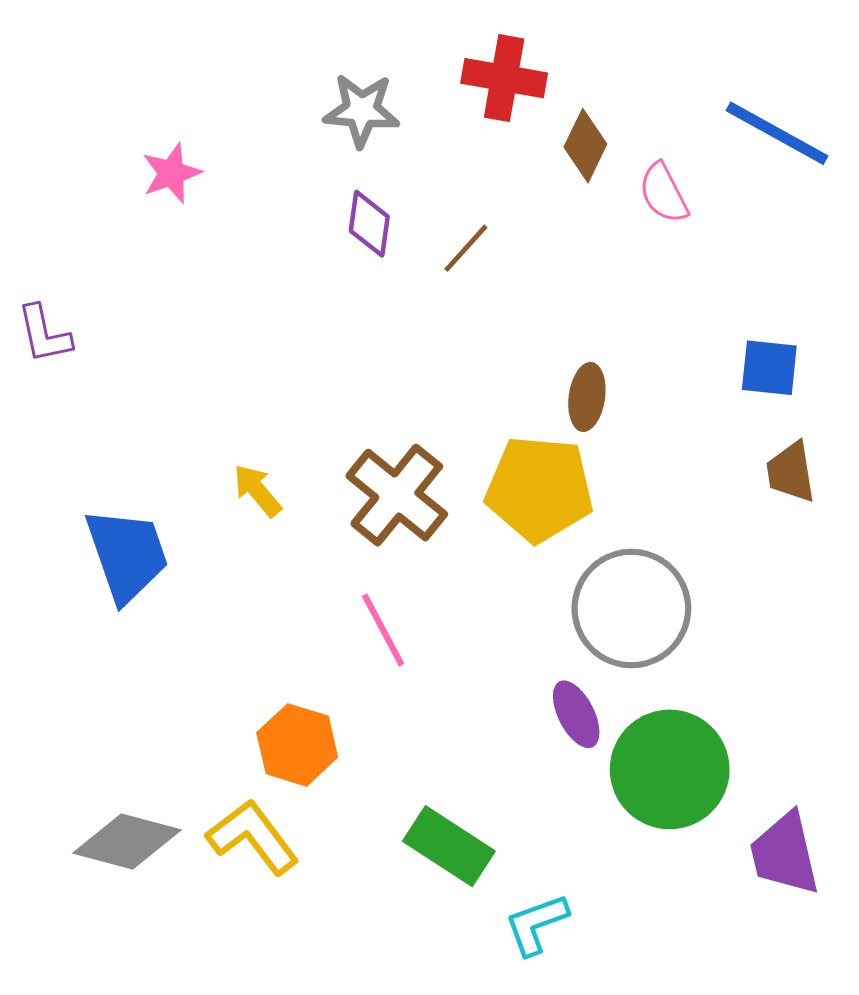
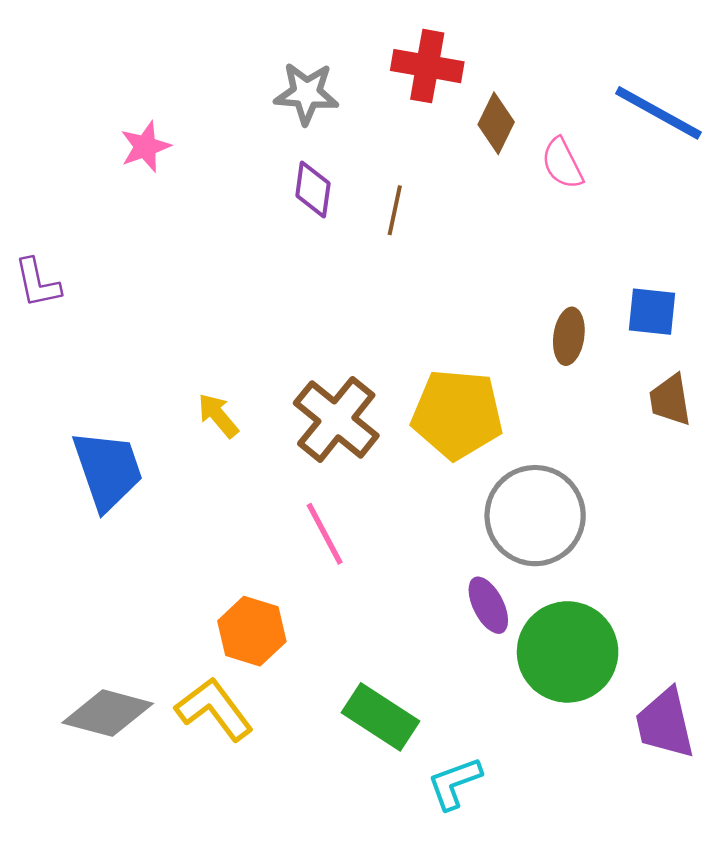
brown line: (466, 248) -> (395, 210), turned -30
brown ellipse: (587, 397) -> (569, 336), moved

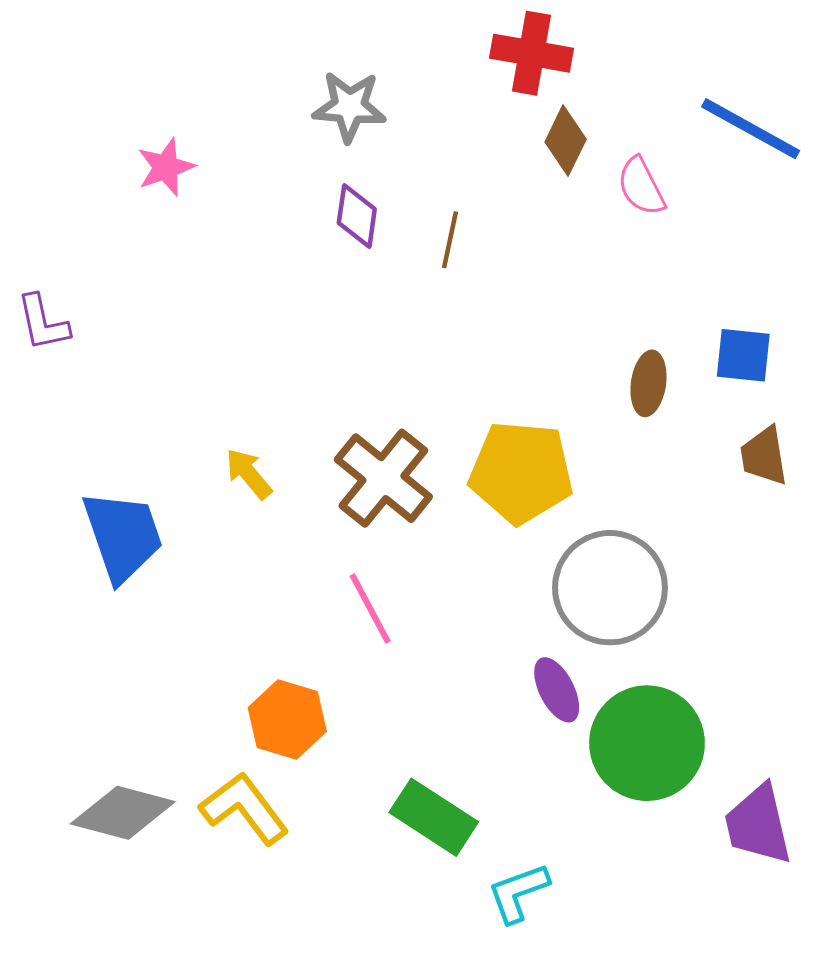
red cross: (427, 66) -> (532, 53), moved

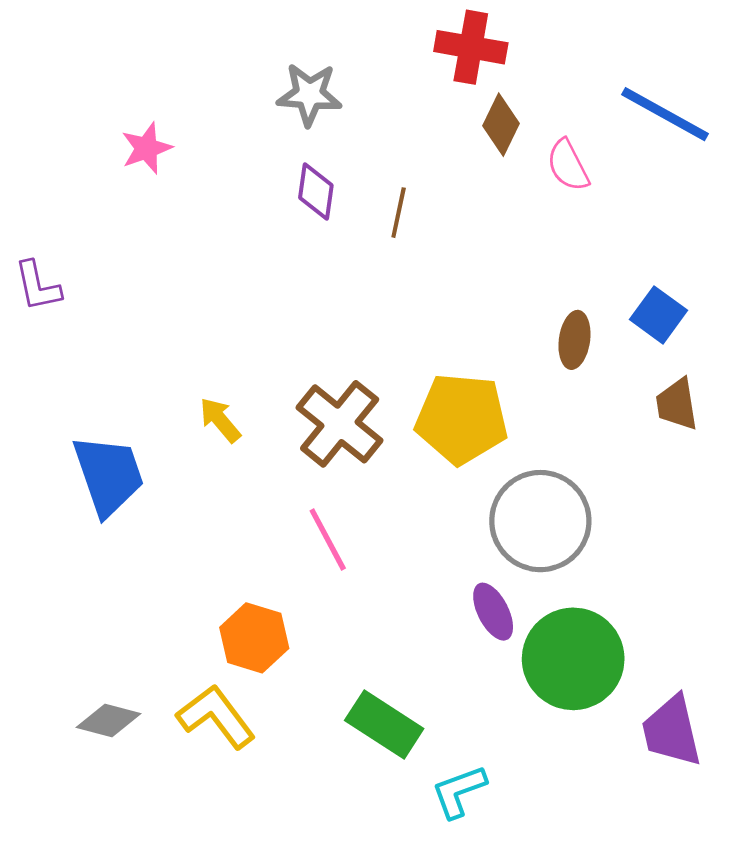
blue square: (743, 355) -> (658, 315), turned 30
gray diamond: (123, 813) -> (108, 721), size x0.7

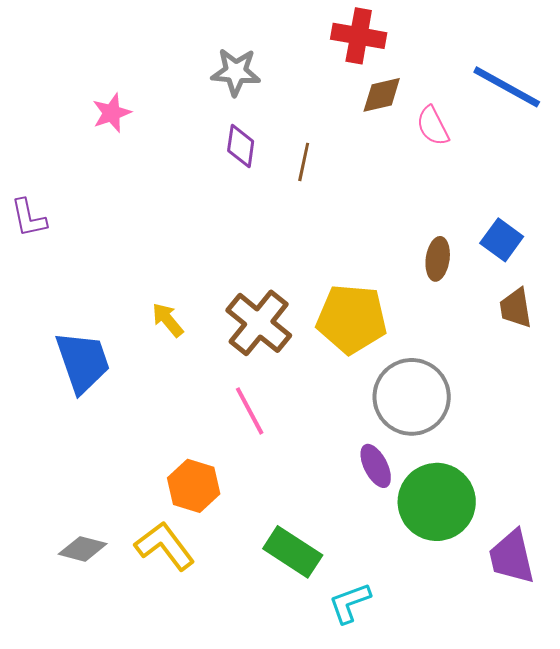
brown diamond: (501, 125) -> (382, 95), turned 51

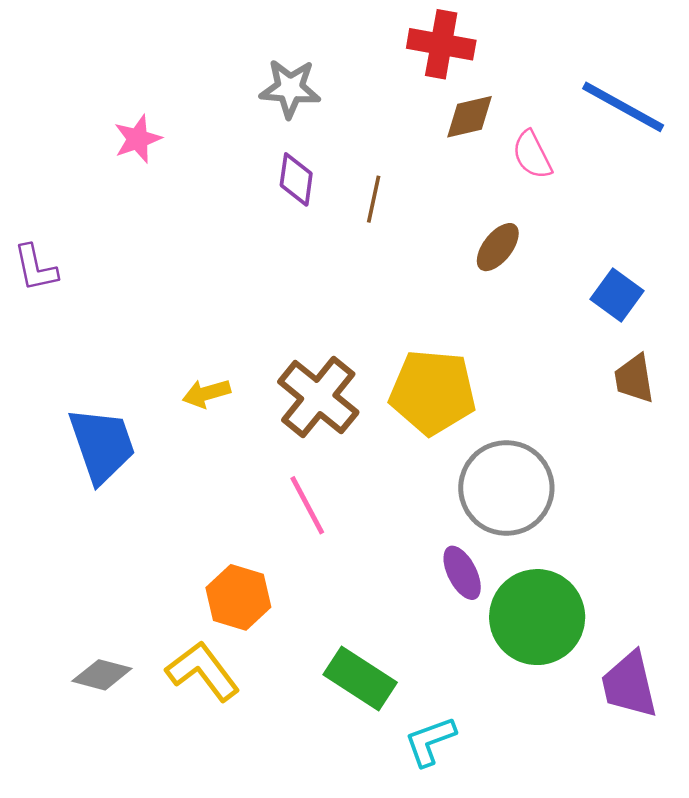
brown ellipse: (438, 259) -> (498, 247), moved, turned 30
yellow arrow: (168, 320) -> (206, 393), turned -66

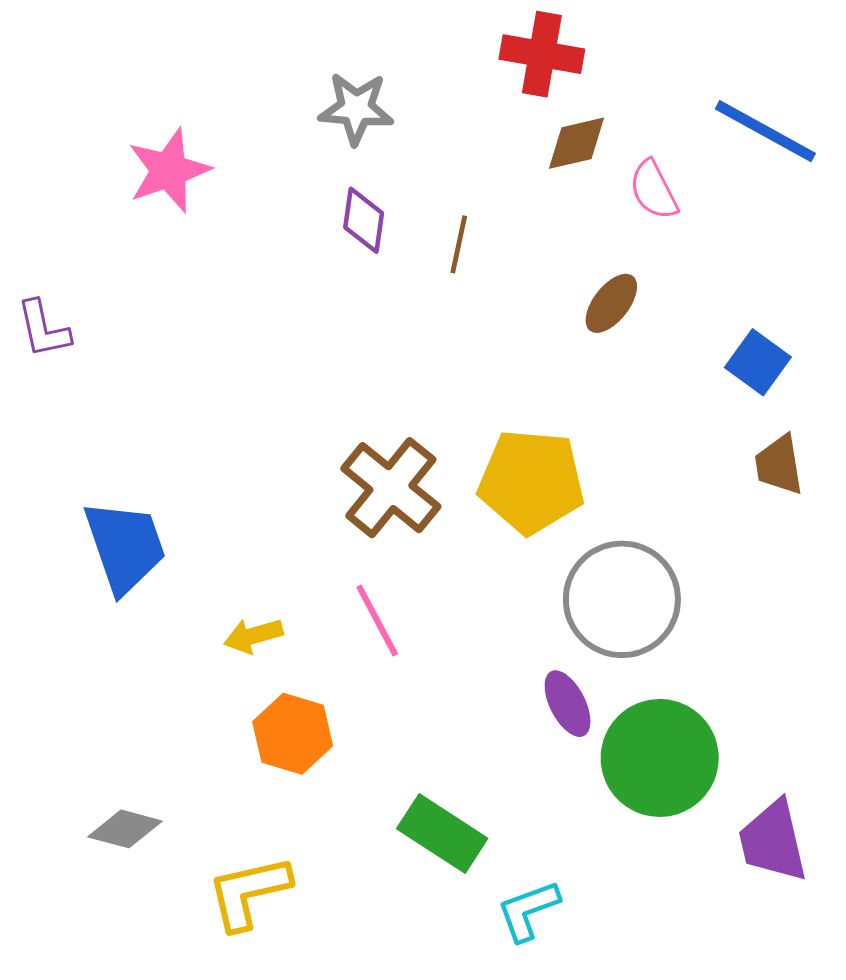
pink star: (138, 139) -> (169, 170), size x1.4
yellow arrow: (206, 393) -> (253, 636), moved
yellow L-shape: (203, 671) -> (249, 892), moved, turned -66

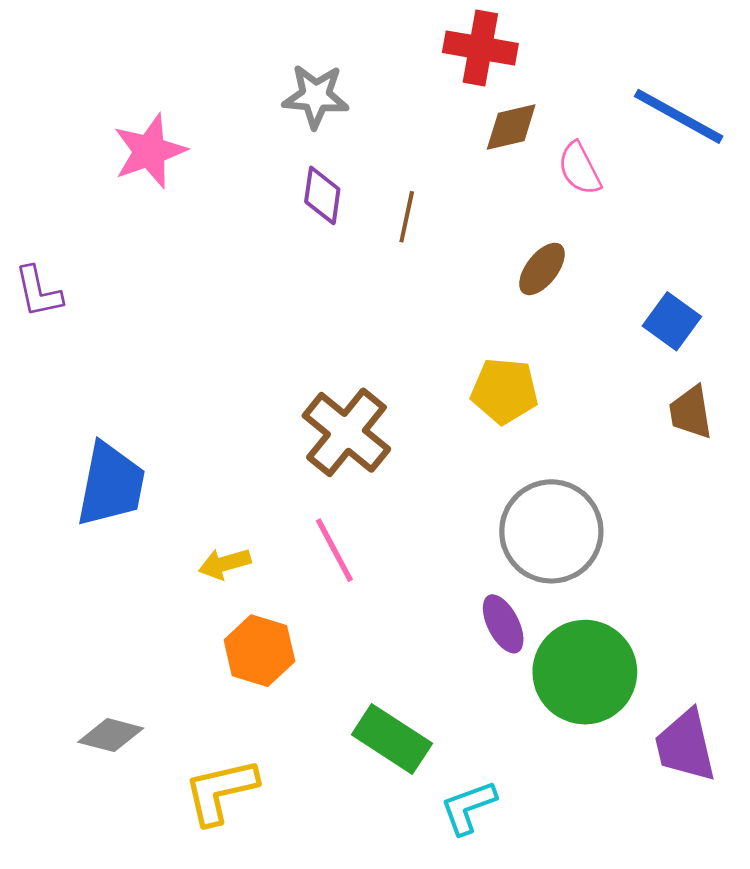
yellow pentagon: (531, 482) -> (504, 391), moved, size x0.7
blue trapezoid: (125, 546) -> (111, 485), turned 30

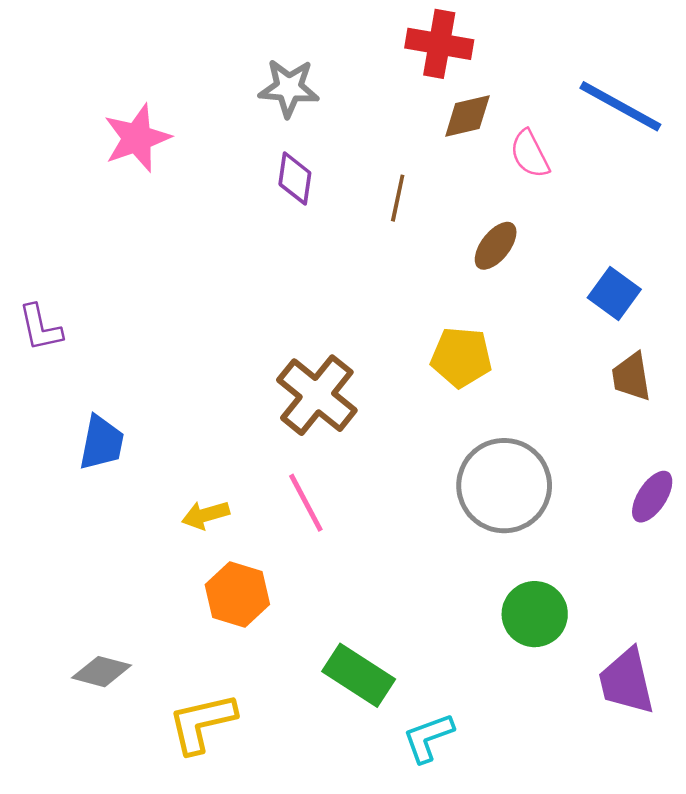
brown line: (407, 217) -> (398, 198), moved
purple L-shape: (38, 292) -> (40, 328), moved
blue trapezoid: (111, 485) -> (102, 443), size x0.7
purple ellipse: (503, 624) -> (652, 497), moved, turned 60
green circle: (585, 672) -> (535, 614), size x0.7

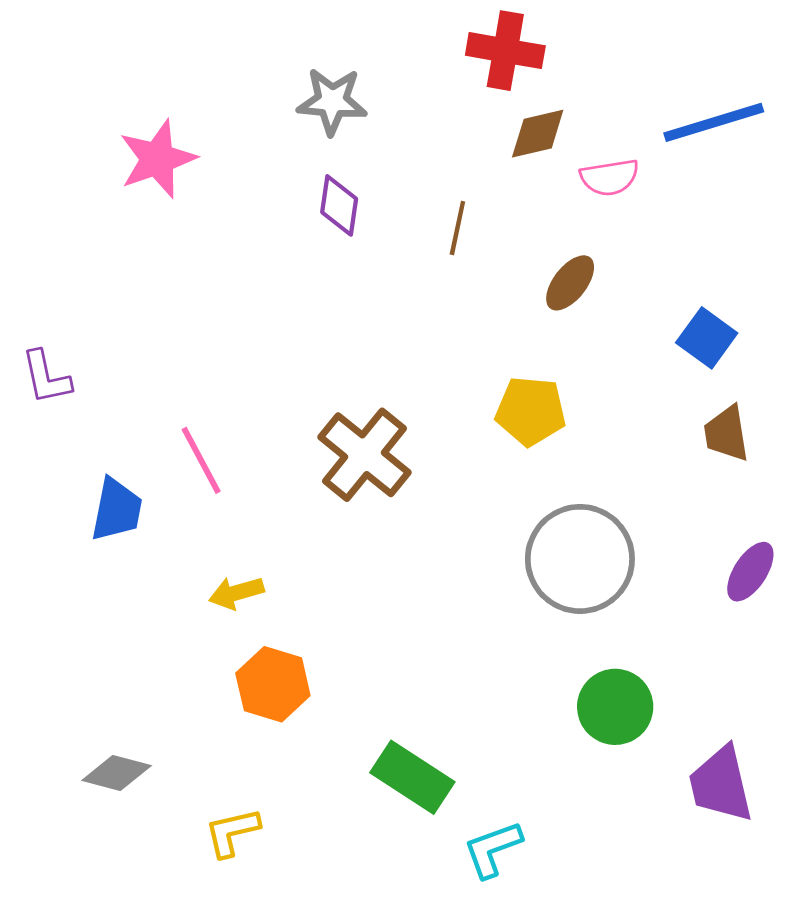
blue line: (620, 106) -> (714, 122), turned -46
pink semicircle: (530, 154) -> (610, 177), turned -72
pink line: (306, 503) -> (201, 460), moved
yellow L-shape: (202, 723) -> (232, 832), size x0.7

